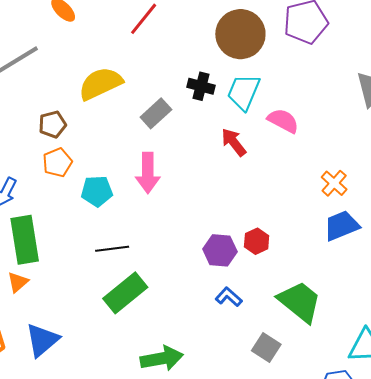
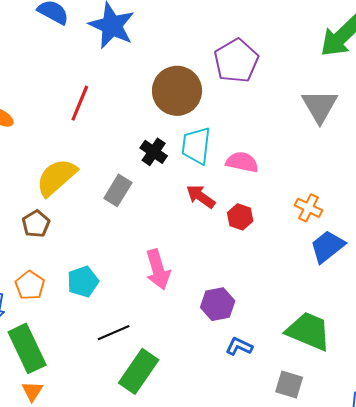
black cross: (201, 86) -> (154, 152), turned 36
brown pentagon: (52, 124) -> (36, 224), moved
orange pentagon: (57, 162) -> (30, 285), moved
pink arrow: (148, 173) -> (158, 269), moved
red hexagon: (257, 241) -> (240, 217), moved

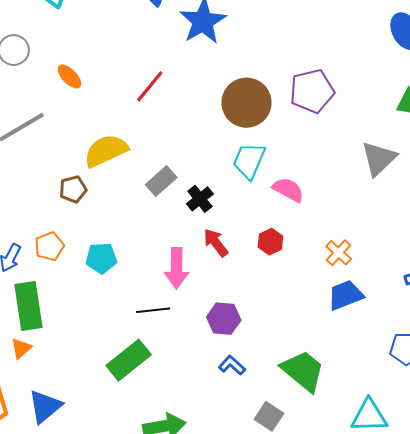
black cross: (154, 152) -> (200, 199), moved
red arrow: (201, 196) -> (216, 243), moved
black line: (114, 333) -> (153, 310), moved

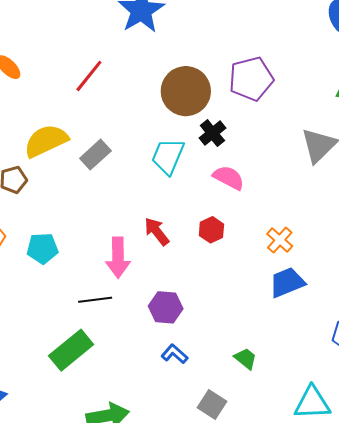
cyan trapezoid: (249, 161) -> (168, 156), moved
gray rectangle: (161, 181) -> (95, 155), moved
black cross: (200, 199) -> (212, 133), moved
green trapezoid: (303, 371) -> (246, 359), size x0.5

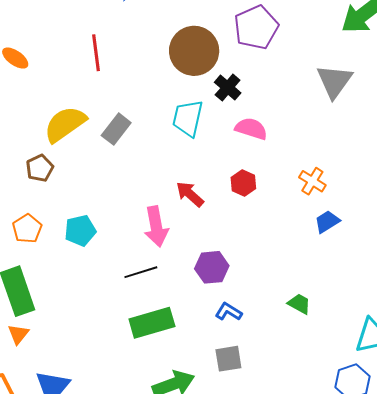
red line: (89, 76) -> (96, 53), turned -36
blue trapezoid: (287, 282) -> (327, 222), size x0.7
green rectangle: (71, 350) -> (152, 323), moved, turned 33
gray square: (212, 404) -> (228, 359), moved, turned -32

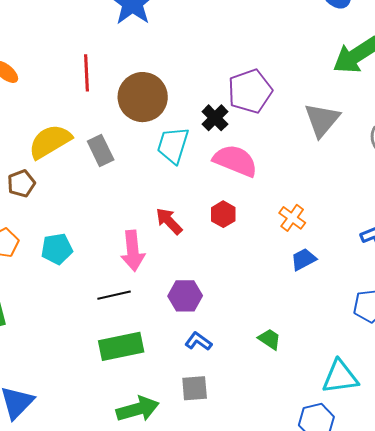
purple pentagon: (256, 27) -> (250, 91), moved
brown circle: (194, 51) -> (143, 97), moved
gray rectangle: (116, 129) -> (101, 150), turned -68
pink semicircle: (251, 129) -> (235, 161), size x1.4

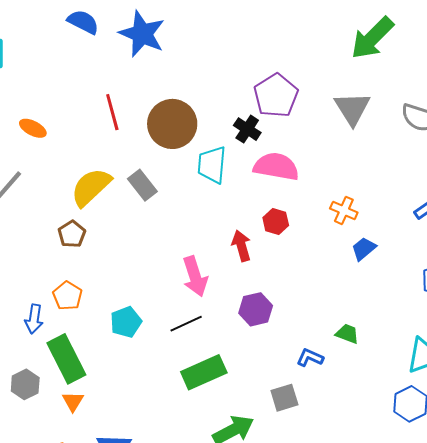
red arrow: (169, 221) -> (241, 246), moved, turned 40
cyan pentagon: (57, 249) -> (126, 322), moved
blue L-shape: (198, 341) -> (310, 358), moved

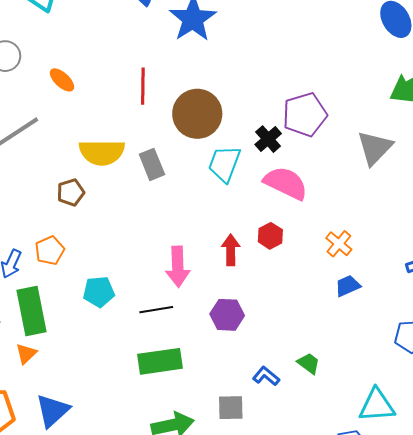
yellow semicircle: (91, 187) -> (102, 152), turned -153

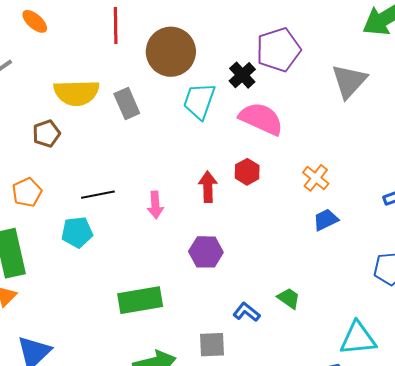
pink arrow: (178, 267) -> (155, 205), size x0.7
black line: (156, 310) -> (98, 195), moved

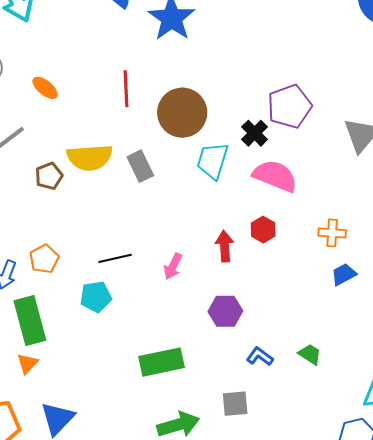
brown pentagon: (46, 134) -> (49, 176), moved
orange cross: (316, 178) -> (332, 233), turned -32
pink arrow: (155, 205) -> (173, 266), turned 32
blue L-shape: (247, 312) -> (260, 356), moved

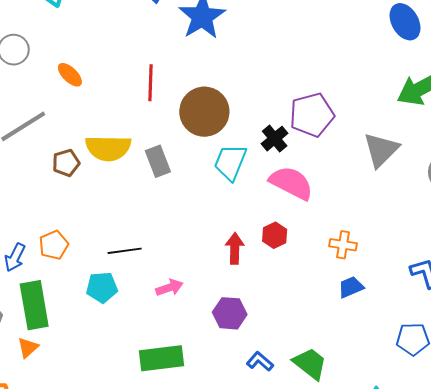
pink arrow: (173, 266) -> (169, 288), moved, turned -140
green trapezoid: (310, 354) -> (310, 364), size x1.5

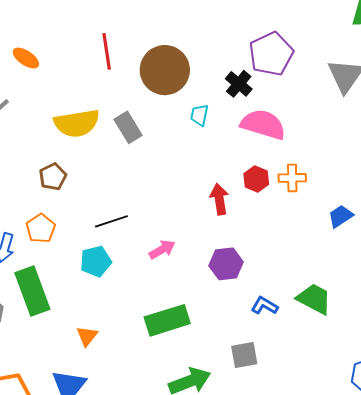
cyan trapezoid: (230, 162) -> (199, 115), size x0.6
brown pentagon: (66, 163) -> (53, 177), moved
orange cross: (343, 245) -> (292, 178), moved
orange triangle: (28, 348) -> (87, 336), moved

